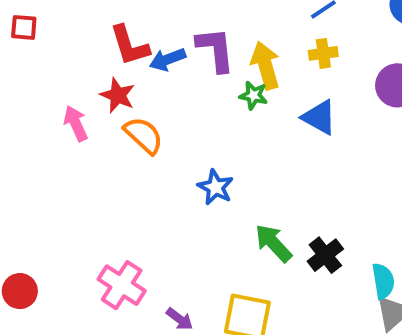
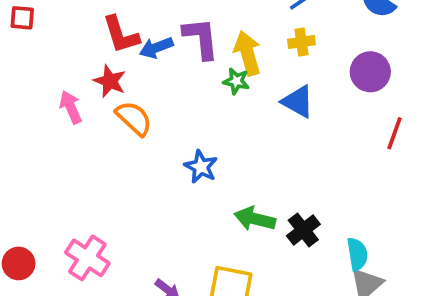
green arrow: (273, 243) -> (255, 219), turned -33
pink cross: (122, 285) -> (87, 258), moved

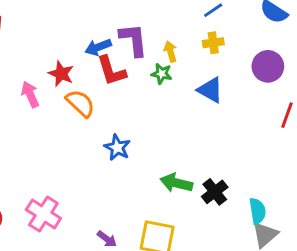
red L-shape: (121, 35) -> (111, 71), moved
yellow arrow: (247, 53) -> (170, 52), size x0.6
blue star: (201, 167) -> (117, 148), moved

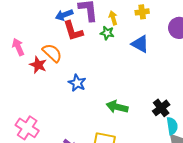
red star: (61, 74) -> (38, 65), moved
black cross: (215, 192) -> (161, 108), moved

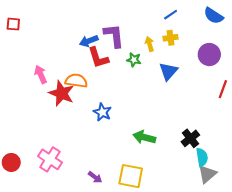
yellow arrow: (113, 18) -> (150, 44), moved
blue triangle: (140, 44) -> (168, 71), turned 42
orange semicircle: (52, 53) -> (76, 81), turned -35
red star: (38, 65) -> (62, 93), size x1.4

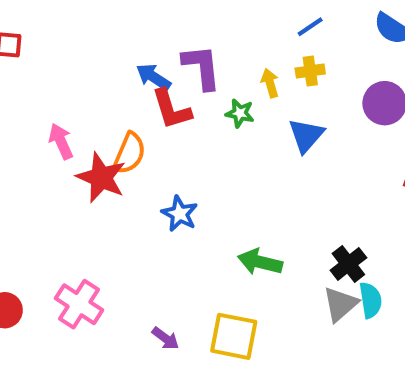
blue arrow: (89, 41) -> (153, 77), turned 54
orange semicircle: (76, 81) -> (129, 153), turned 105
gray triangle: (207, 174) -> (340, 304), moved

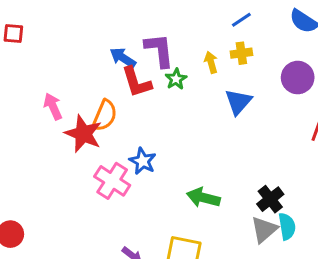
green star: (240, 113) -> (176, 79), moved, turned 30
pink cross: (79, 304) -> (112, 181), moved

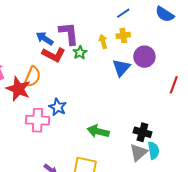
purple circle: (298, 78) -> (144, 57), moved
red L-shape: (137, 82) -> (54, 55), turned -45
pink cross: (112, 181) -> (38, 120), turned -30
black cross: (270, 199) -> (142, 132), turned -36

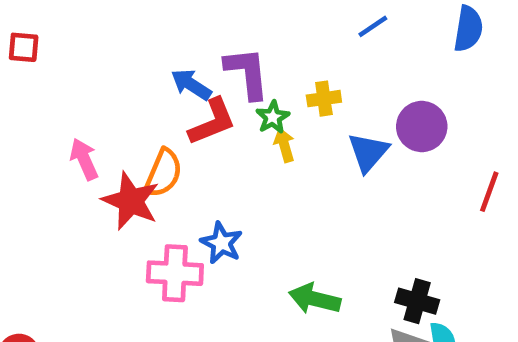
blue semicircle: (165, 14) -> (468, 29), turned -114
yellow cross: (123, 35) -> (324, 99), moved
yellow arrow: (103, 41) -> (284, 145), moved
red L-shape: (54, 55) -> (212, 122), turned -50

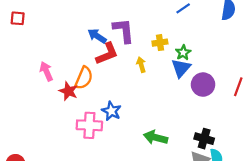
green star: (273, 117) -> (183, 53), moved
purple circle: (422, 127) -> (203, 85), moved
red star: (131, 201) -> (68, 91), size x0.7

